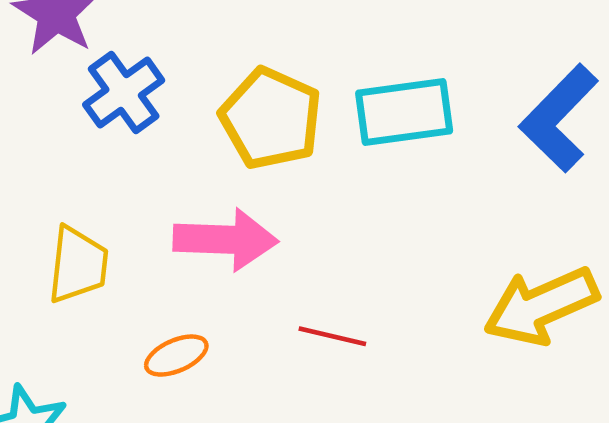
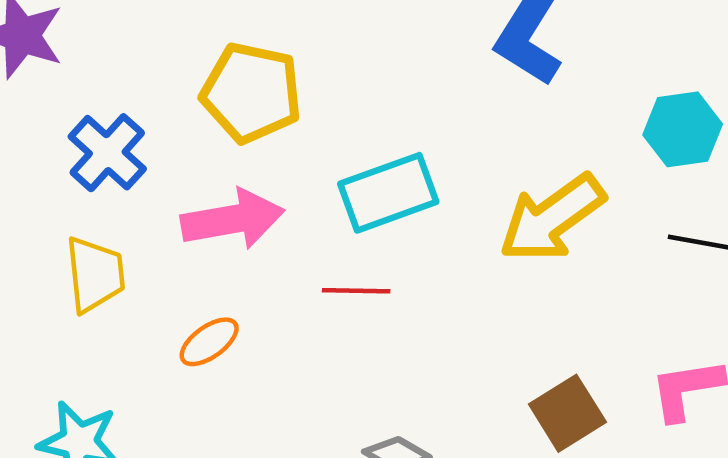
blue cross: (124, 93) -> (107, 153), moved
cyan rectangle: (404, 112) -> (388, 193), moved

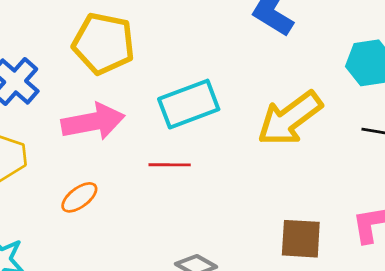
brown square: (567, 413) -> (301, 239), turned 36

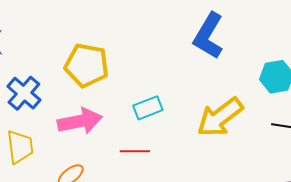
cyan rectangle: (189, 104) -> (148, 108), size x0.7

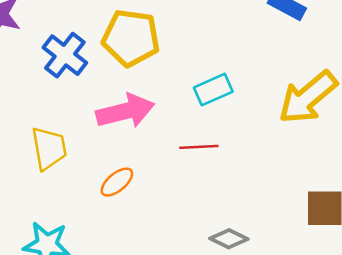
blue cross: (24, 93) -> (65, 55), moved

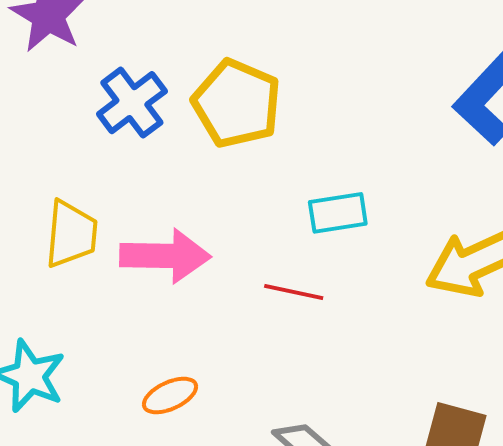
pink arrow: (125, 111) -> (165, 256), moved
orange ellipse: (117, 182) -> (170, 395), moved

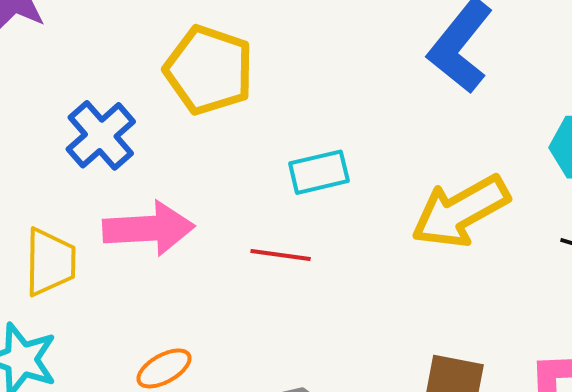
blue cross: (132, 103) -> (101, 135), moved
yellow trapezoid: (71, 234) -> (50, 262), moved

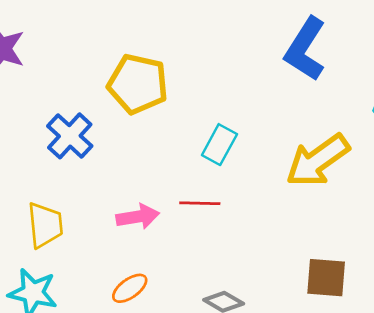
cyan rectangle: (319, 172) -> (219, 145), turned -42
pink arrow: (149, 228) -> (138, 217), moved, size x0.7

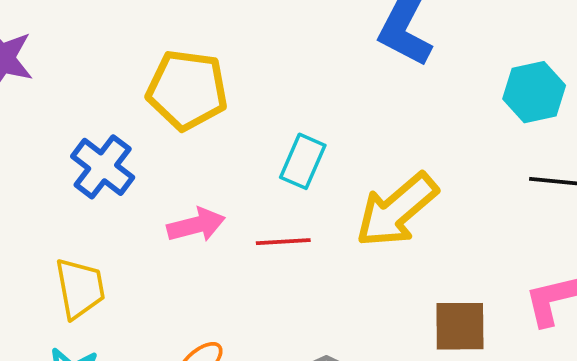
yellow arrow: (318, 160) -> (397, 210), moved
pink arrow: (138, 217) -> (196, 225), moved

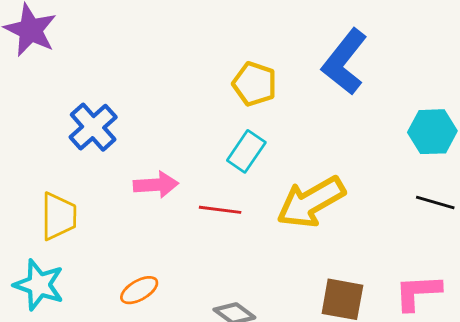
yellow pentagon: (187, 90) -> (255, 84), moved, size x0.7

